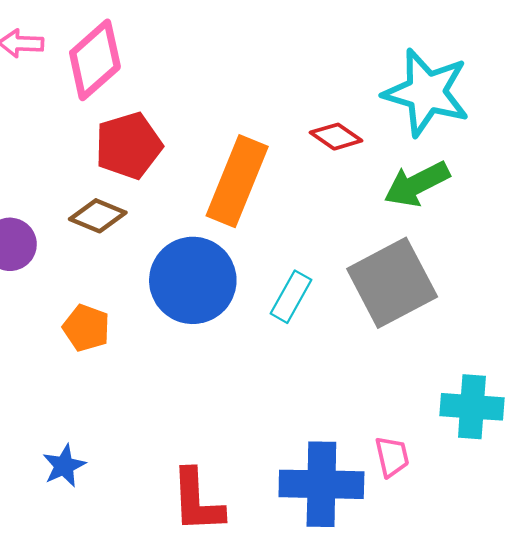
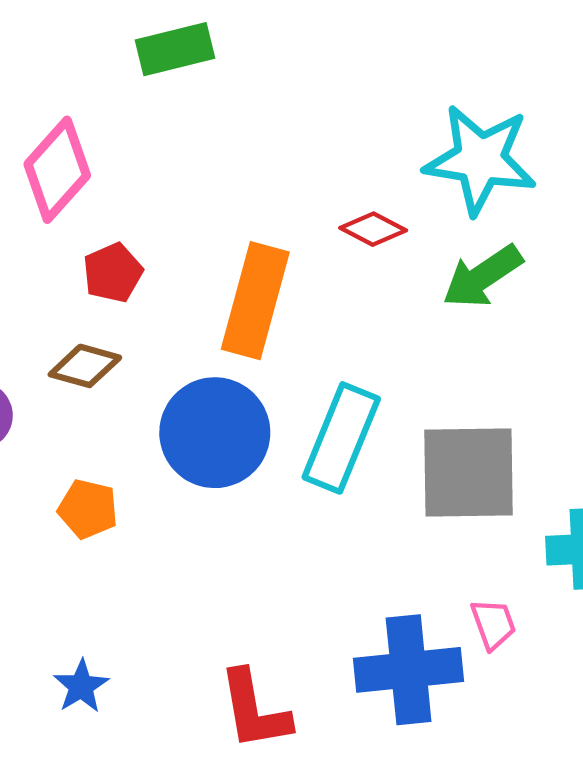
red pentagon: (128, 146) -> (113, 273), size x0.7
gray square: (392, 283) -> (469, 472), moved, turned 34
cyan rectangle: (291, 297) -> (341, 438), size x1.6

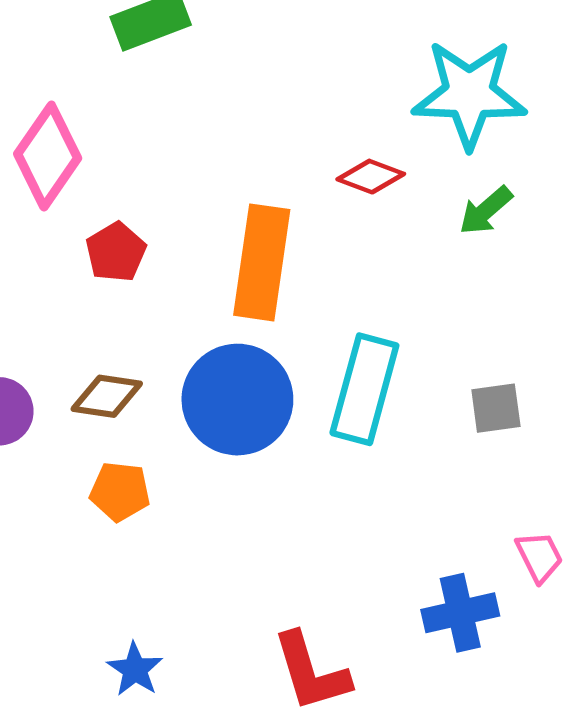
green arrow: (482, 276) -> (486, 211), size x0.7
brown diamond: (85, 366) -> (107, 396), moved
gray square: (469, 472) -> (496, 408), size x0.5
blue cross: (409, 670) -> (460, 613), size x0.7

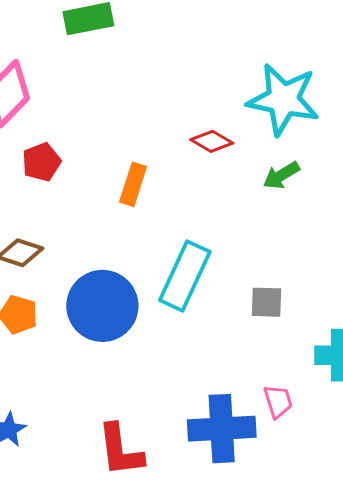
orange rectangle: (262, 262) -> (133, 184), size x0.6
blue circle: (237, 400) -> (102, 306), moved
blue cross: (460, 613) -> (222, 429), size x1.4

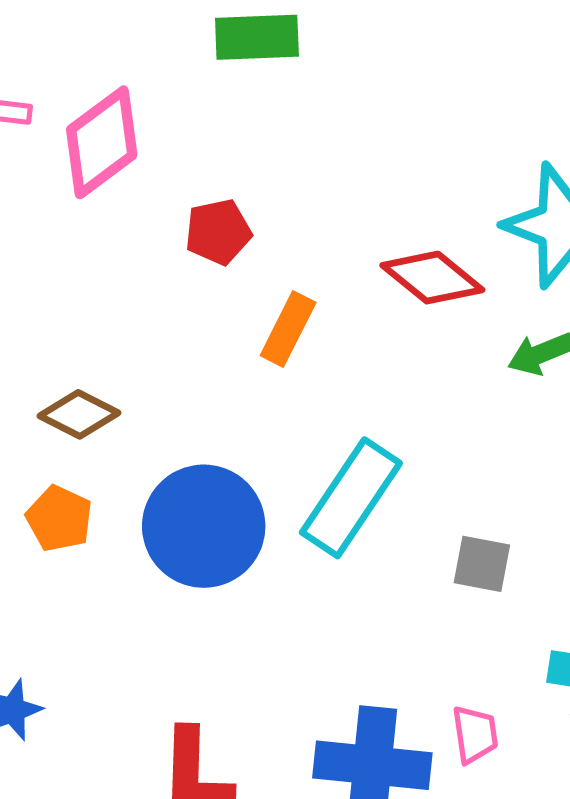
red diamond: (212, 141) -> (432, 278), size x1.4
red pentagon: (41, 162) -> (218, 232), moved

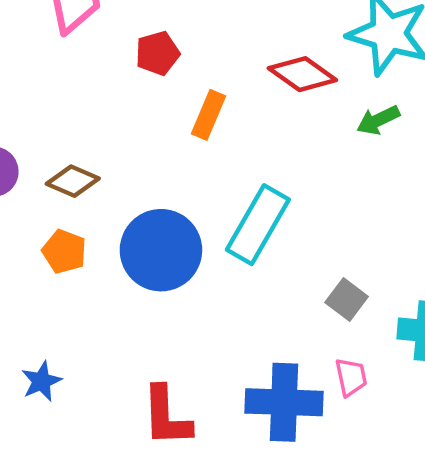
gray square: (482, 564) -> (347, 300), moved, turned 30

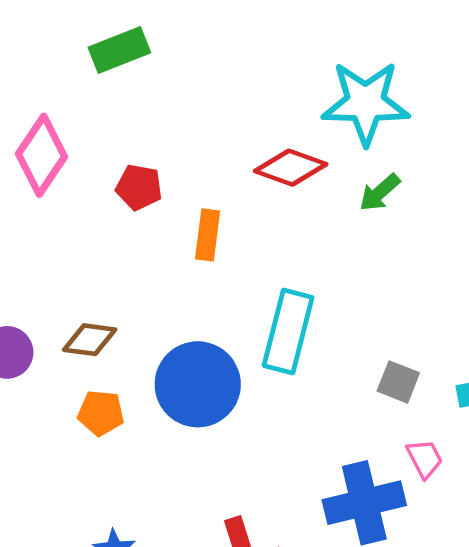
red pentagon: (158, 53) -> (139, 187), turned -30

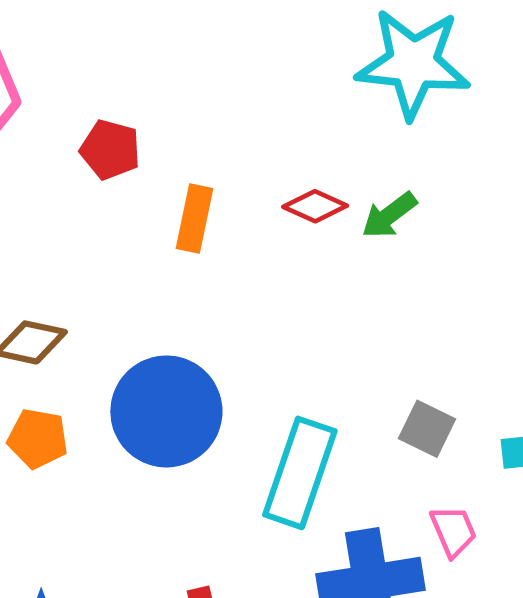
red diamond: (291, 168) -> (315, 206), moved, size x0.7
green arrow: (380, 193) -> (389, 215), moved
cyan rectangle: (288, 332) -> (300, 473), moved

